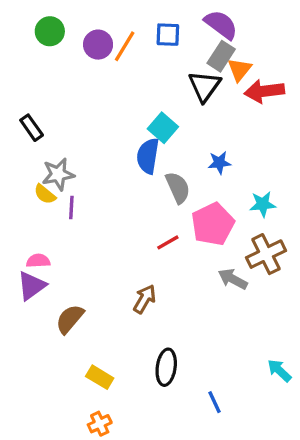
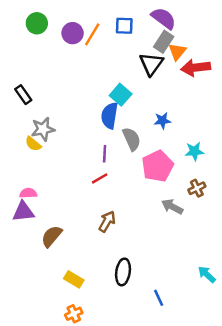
purple line: (71, 208) -> (105, 154), moved
red line: (168, 242) -> (100, 178), moved
brown cross: (266, 254) -> (197, 188), size x0.6
purple triangle: (32, 286) -> (23, 212), turned 30

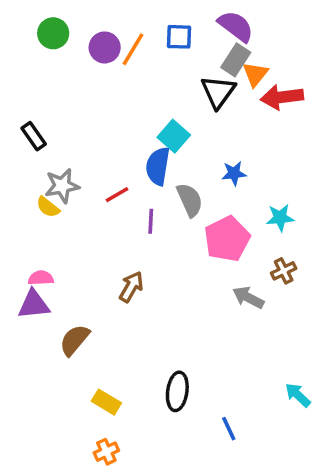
red line: (100, 178) -> (117, 195), moved
brown arrow: (107, 221) -> (131, 287), moved

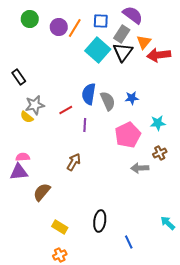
gray rectangle: (236, 60) -> (122, 34), moved
cyan square: (174, 136) -> (98, 50), moved, size x1.4
gray semicircle: (190, 200) -> (108, 101), moved
gray arrow: (248, 297) -> (140, 168), turned -30

